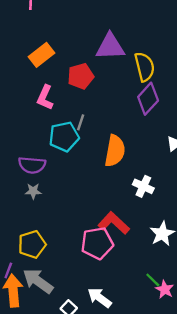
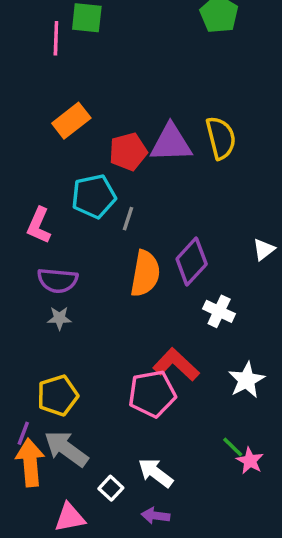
purple triangle: (110, 47) -> (171, 143), moved
pink L-shape: (45, 98) -> (39, 225), moved
purple diamond: (148, 99) -> (192, 262), moved
cyan pentagon: (64, 137) -> (94, 196), moved
orange semicircle: (115, 151) -> (145, 274), moved

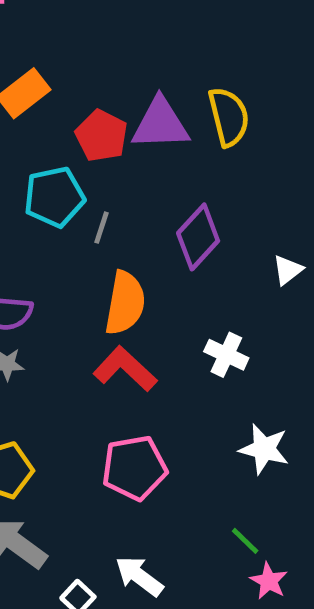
red pentagon: (128, 152) -> (101, 136), turned -30
purple diamond: (192, 262) -> (198, 237), moved
red L-shape: (176, 365) -> (125, 369), moved
white star: (247, 380) -> (264, 449), turned -30
pink star: (250, 461) -> (269, 581), moved

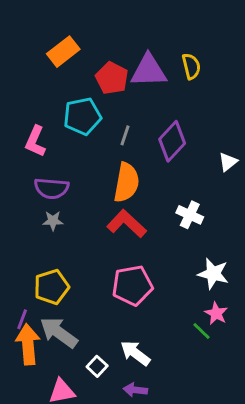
yellow semicircle: (229, 117) -> (191, 66), size x0.7
gray line: (101, 228) -> (125, 135), moved
pink star: (269, 581) -> (216, 313), moved

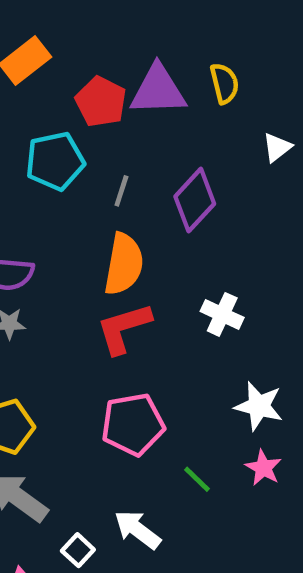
white triangle: (228, 162) -> (277, 147), moved
red L-shape: (127, 224) -> (124, 328), turned -60
green line: (202, 331) -> (197, 479), moved

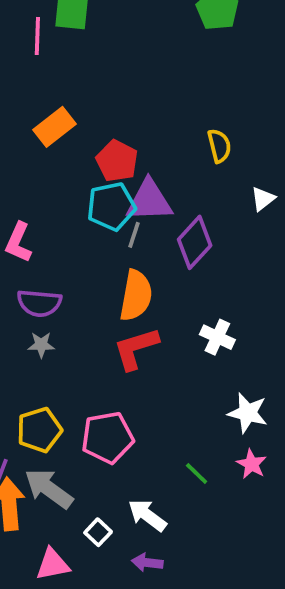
purple triangle: (158, 90) -> (149, 201), moved
cyan pentagon: (55, 161) -> (111, 206), moved
pink pentagon: (133, 424) -> (107, 438), moved

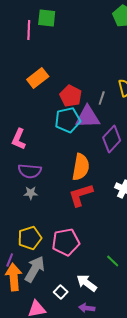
gray line: (134, 235) -> (102, 98), moved
gray arrow: (49, 489) -> (35, 269), turned 84

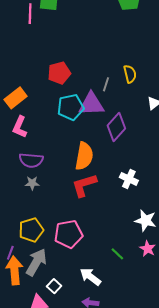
orange rectangle: (38, 78) -> (16, 98), moved
red pentagon: (71, 96) -> (59, 73), moved, turned 30
white square: (61, 292) -> (54, 286), moved

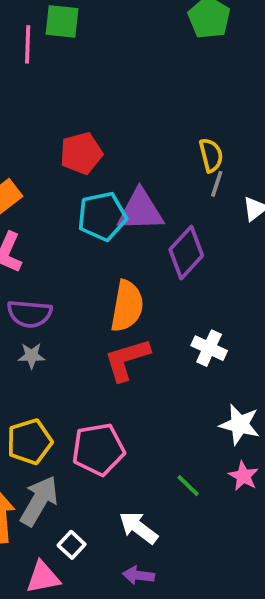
gray line: (106, 84) -> (217, 184), moved

